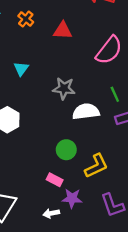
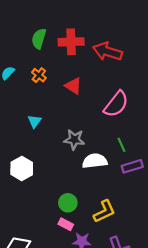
red triangle: (63, 31) -> (73, 86), turned 30
green circle: (66, 150) -> (68, 203), moved

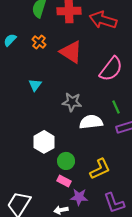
red triangle: (73, 86) -> (71, 52), size x1.4
white hexagon: (22, 168) -> (44, 142), moved

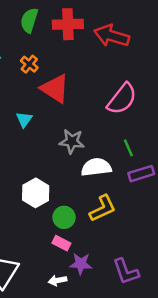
red triangle: (71, 52) -> (55, 89), moved
yellow L-shape: (100, 169) -> (103, 208), moved

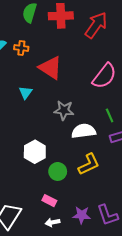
red arrow: (112, 36) -> (96, 25), turned 108
orange cross: (29, 64) -> (21, 48), moved, turned -32
pink rectangle: (61, 243) -> (49, 201), moved
purple star: (81, 264) -> (82, 215), moved

